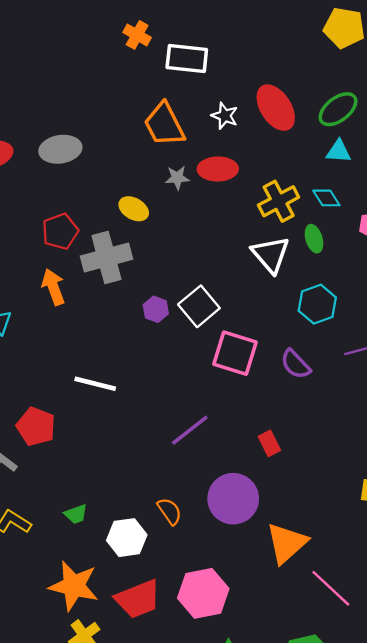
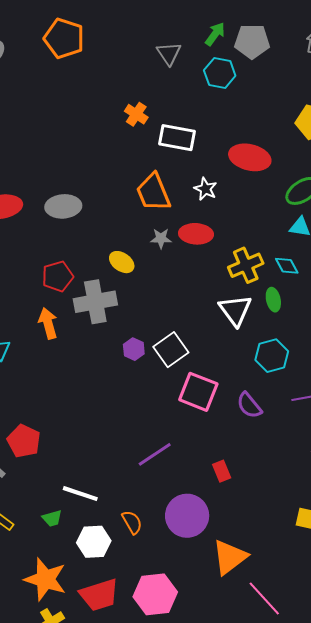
red ellipse: (276, 108) -> (250, 157), moved, turned -48
white line: (95, 384) -> (80, 494), moved

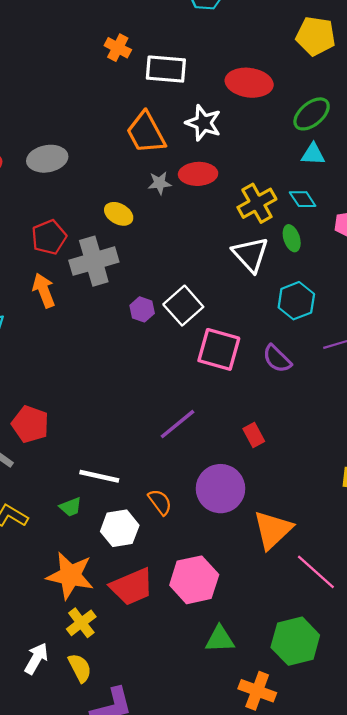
white star: (205, 189) -> (203, 123), size x1.4

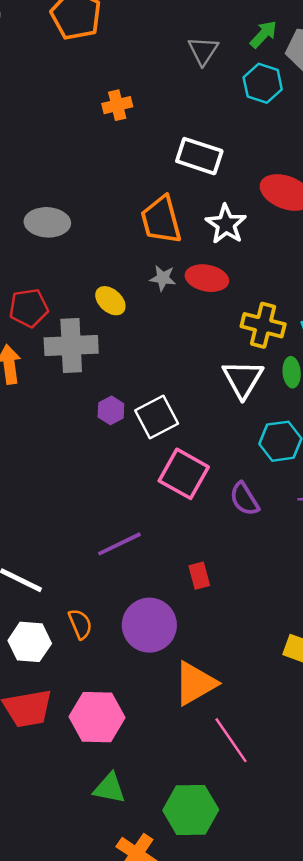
orange cross: (118, 48) -> (117, 105), moved, turned 35
yellow cross: (257, 203) -> (263, 325), turned 30

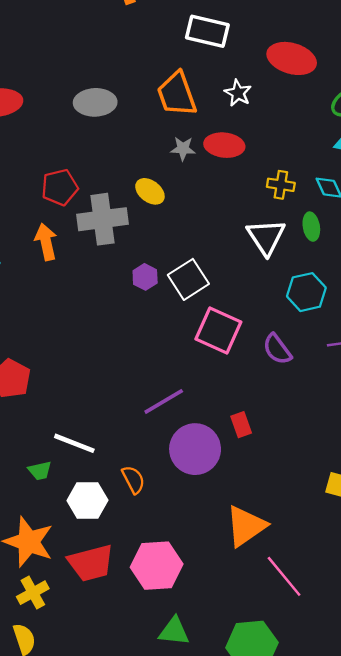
gray ellipse: (47, 222) -> (95, 102), moved
white star: (226, 224) -> (238, 93), size x0.7
yellow ellipse: (110, 301) -> (150, 191), moved
yellow cross: (263, 325) -> (281, 185), size x0.7
purple circle: (149, 625) -> (195, 449), moved

